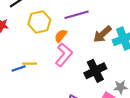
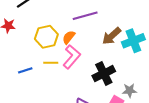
yellow hexagon: (39, 22) -> (46, 37), moved
yellow line: (30, 64) -> (51, 63), moved

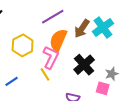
orange semicircle: (69, 37) -> (58, 40), moved, size x1.6
yellow line: (51, 63) -> (45, 74), moved, turned 72

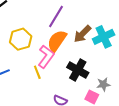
purple line: (53, 17) -> (56, 17), turned -40
black cross: (84, 65) -> (78, 70), turned -30

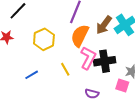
pink L-shape: (46, 56) -> (88, 58), moved
black cross: (78, 70) -> (105, 61), turned -30

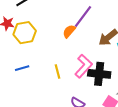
orange semicircle: (80, 36) -> (69, 31), moved, size x0.6
yellow hexagon: (44, 39) -> (25, 33), moved

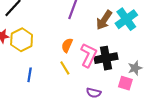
orange semicircle: (69, 31) -> (67, 45), moved
blue line: (22, 68) -> (30, 75), turned -48

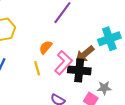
brown arrow: (104, 20) -> (85, 54), moved

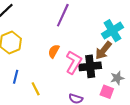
brown arrow: (85, 54) -> (103, 50), moved
yellow line: (37, 68) -> (36, 89), moved

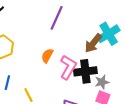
brown arrow: (103, 50) -> (93, 43), moved
gray star: (117, 78) -> (102, 82), moved

